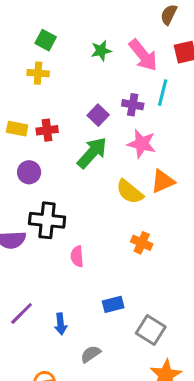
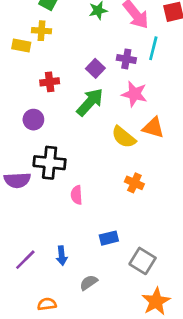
yellow rectangle: (17, 129) -> (21, 45), moved
orange triangle: (163, 181) -> (153, 128), turned 40
purple line: (22, 313) -> (25, 260), moved

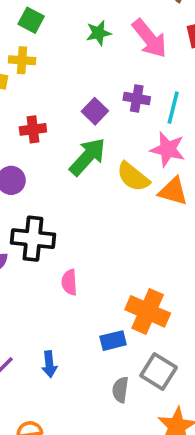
cyan line: (153, 48) -> (173, 108), moved
pink star: (134, 94) -> (168, 149), moved
yellow semicircle: (124, 137) -> (133, 177), moved
orange cross: (134, 183) -> (148, 311), moved, size x1.6
gray semicircle: (89, 283) -> (120, 390), moved, turned -48

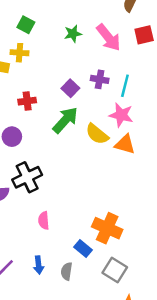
black cross: (33, 239) -> (27, 177), turned -32
pink semicircle: (69, 282) -> (44, 220), moved
blue rectangle: (113, 341) -> (83, 248), turned 54
gray semicircle: (120, 390) -> (67, 271), moved

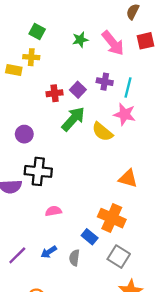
red cross: (27, 101) -> (55, 93), moved
orange triangle: (125, 144) -> (128, 178), moved
black cross: (27, 177) -> (38, 171), turned 32
pink semicircle: (44, 220) -> (53, 211), turned 84
blue arrow: (39, 265) -> (49, 252), turned 63

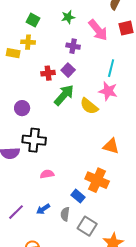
green star: (80, 40) -> (68, 17), moved
purple cross: (105, 82) -> (73, 46), moved
gray square: (119, 257) -> (87, 226), moved

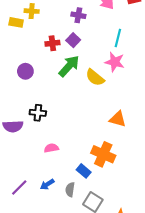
purple circle: (22, 108) -> (25, 71), moved
black cross: (34, 140) -> (38, 113), size x0.7

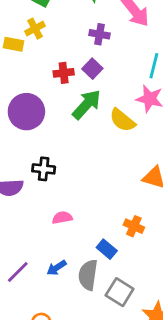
yellow cross: (32, 11) -> (35, 29), turned -32
purple circle: (25, 71) -> (26, 112), size x1.6
orange cross: (103, 154) -> (134, 226), size x0.6
gray semicircle: (70, 190) -> (88, 275), size x1.5

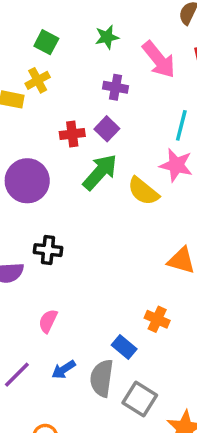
pink semicircle: (62, 218) -> (48, 321), moved, turned -54

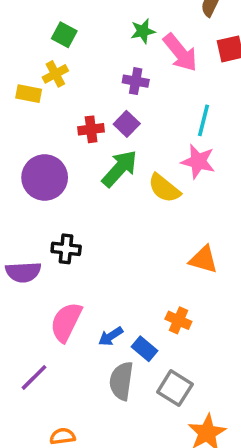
green star: (107, 37) -> (143, 31), moved
pink semicircle: (48, 321) -> (66, 322), size x1.6
blue arrow: (64, 369) -> (111, 336), moved
gray square: (140, 399) -> (175, 388), moved

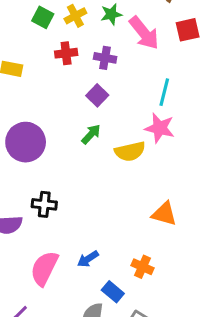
yellow cross: (55, 74) -> (75, 16), moved
red cross: (91, 129) -> (66, 53), moved
green arrow: (120, 169) -> (91, 134), size x0.6
yellow semicircle: (164, 188) -> (130, 151), turned -52
blue arrow: (111, 336) -> (88, 259), moved

